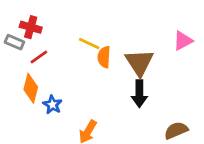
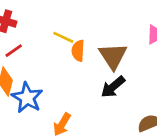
black arrow: (139, 94) -> (113, 87), turned 50
blue star: (52, 105) -> (27, 98), size x1.6

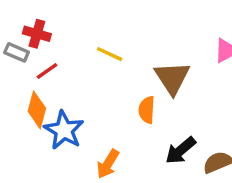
orange semicircle: (78, 51) -> (147, 110), moved
black arrow: (113, 87) -> (181, 150), moved

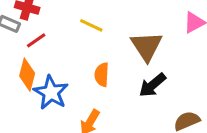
orange semicircle: (147, 110) -> (102, 75), moved
black arrow: (181, 150) -> (152, 85), moved

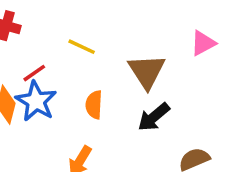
red line: (36, 40) -> (34, 73), moved
blue star: (51, 93) -> (36, 101), moved

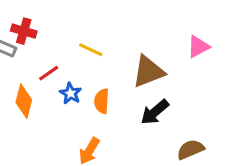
brown triangle: (147, 71) -> (148, 72), turned 42
blue star: (36, 101) -> (71, 93), moved, size x0.6

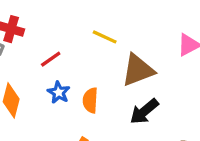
yellow line: (91, 50) -> (105, 37), moved
red line: (49, 73) -> (51, 59), moved

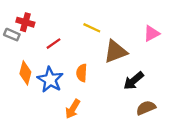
blue star: (59, 92) -> (50, 80), moved, size x1.6
black arrow: (144, 111) -> (133, 81), moved

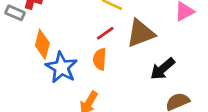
red line: (54, 44) -> (105, 33), moved
orange diamond: (25, 73) -> (42, 44), moved

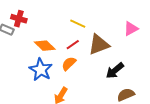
orange diamond: (42, 44) -> (45, 46), moved, turned -60
orange semicircle: (100, 59) -> (69, 64), turned 42

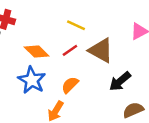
brown triangle: (99, 45) -> (101, 50), turned 50
orange semicircle: (69, 64) -> (70, 85), moved

